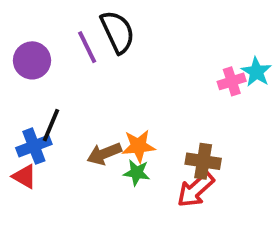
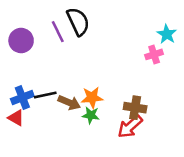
cyan star: (256, 72) -> (167, 34), moved
black line: (51, 125) -> (45, 95), moved, turned 55
brown arrow: (104, 154) -> (69, 103), turned -135

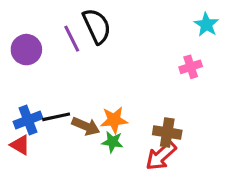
cyan star: (167, 34) -> (206, 25), moved

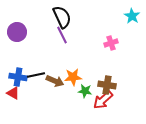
purple line: (72, 39) -> (62, 35), moved
pink cross: (191, 67) -> (111, 43), moved
blue cross: (28, 120) -> (18, 77), turned 30
green star: (112, 142) -> (85, 91), moved

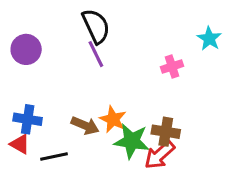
cyan star: (132, 16) -> (209, 39), moved
black line: (36, 75) -> (54, 157), moved
orange star: (73, 77) -> (113, 119), turned 30
green star: (85, 91) -> (132, 141), size x1.6

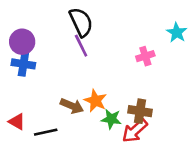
blue cross: (28, 119) -> (23, 64), moved
green star: (132, 141) -> (111, 119), size x0.7

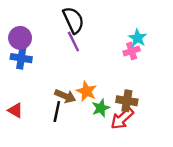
cyan star: (177, 33) -> (138, 38), moved
green star: (111, 119) -> (101, 108), turned -30
black line: (46, 132) -> (57, 111), moved, turned -66

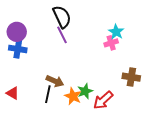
orange star: (86, 91) -> (73, 96), moved
brown cross: (127, 101) -> (131, 77), moved

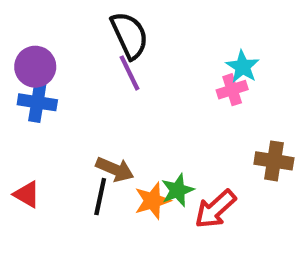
orange star: (73, 96) -> (152, 201), turned 30

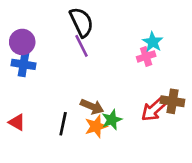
brown arrow: (115, 169) -> (92, 107), moved
red arrow: (215, 209) -> (154, 109), moved

